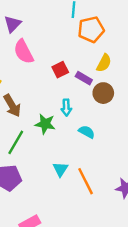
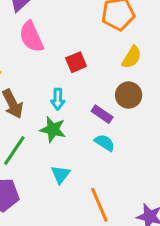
purple rectangle: (84, 78) -> (102, 114), moved
cyan arrow: (66, 107) -> (58, 99), moved
cyan triangle: (60, 169) -> (61, 174), moved

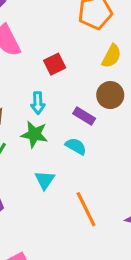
cyan semicircle: (105, 143) -> (76, 146), moved

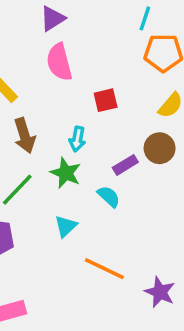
purple rectangle: (84, 116) -> (125, 165), turned -75
orange line: (86, 209) -> (104, 269), turned -51

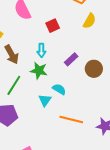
brown circle: (160, 148) -> (94, 69), moved
cyan semicircle: (109, 196) -> (59, 89), moved

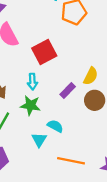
yellow semicircle: (89, 21) -> (91, 76), moved
red square: (53, 26) -> (44, 52), size x1.5

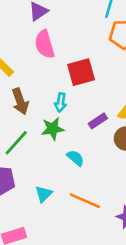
green star: (30, 105) -> (53, 129), turned -30
cyan triangle: (39, 140) -> (44, 194), moved

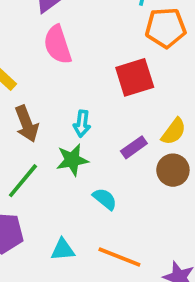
red square: (81, 72) -> (135, 77), moved
cyan triangle: (44, 194) -> (63, 250), turned 42

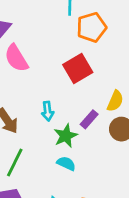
green star: (72, 160) -> (66, 136), moved
cyan semicircle: (105, 199) -> (66, 163), moved

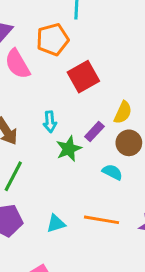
orange pentagon: (92, 27) -> (53, 39), moved
cyan semicircle: (66, 163) -> (112, 172), moved

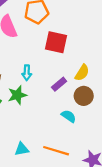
red square: (83, 77) -> (56, 42), turned 35
green star: (69, 149) -> (17, 95), moved

